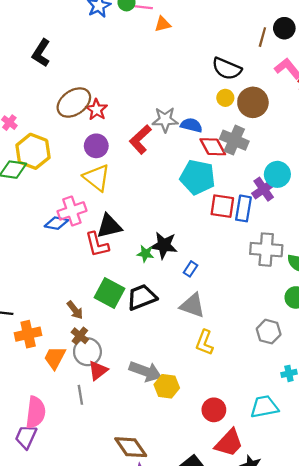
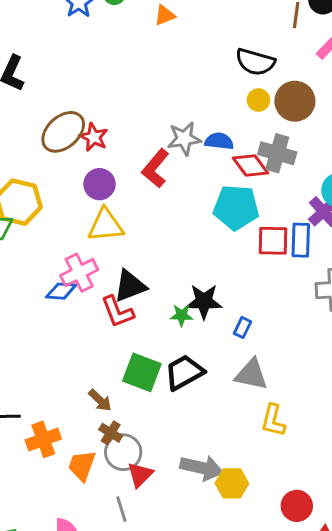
yellow triangle: (97, 178) -> (106, 225), turned -36

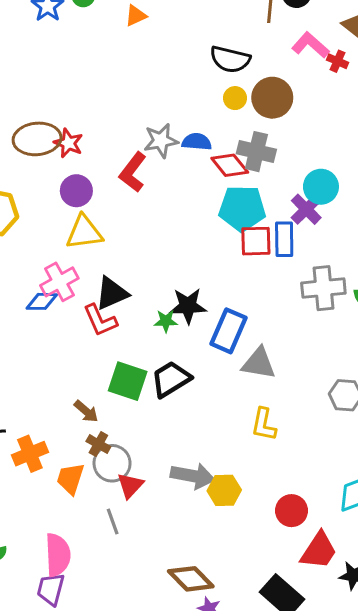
brown ellipse: (63, 132) -> (37, 139), turned 39
cyan pentagon: (236, 207) -> (242, 208), moved
blue rectangle: (243, 327) -> (228, 331), size x2.0
gray triangle: (251, 374) -> (259, 363), moved

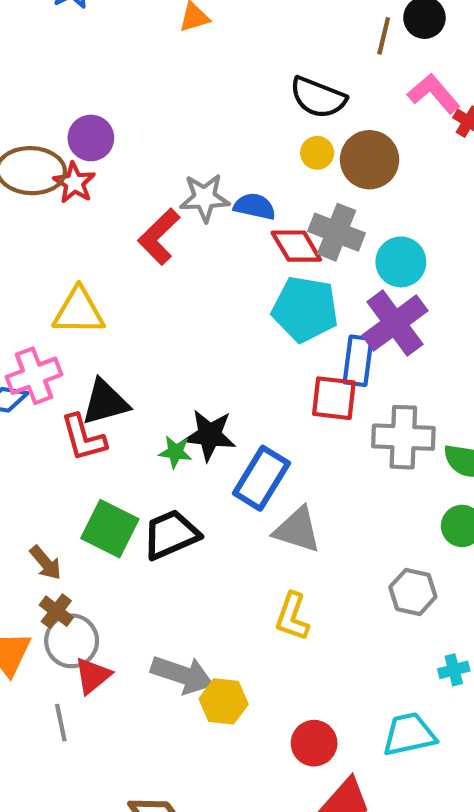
cyan circle: (321, 187) -> (401, 262), moved
purple circle: (76, 191) -> (91, 138), moved
purple cross: (306, 209) -> (395, 323), size x1.4
red square: (256, 241) -> (334, 398), moved

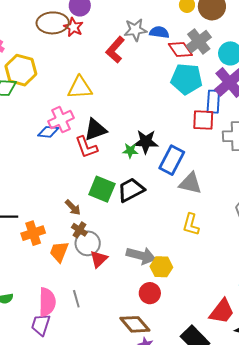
gray cross: (337, 232) -> (199, 42), turned 35
gray line: (61, 723) -> (76, 299), moved
red circle: (314, 743) -> (150, 293), moved

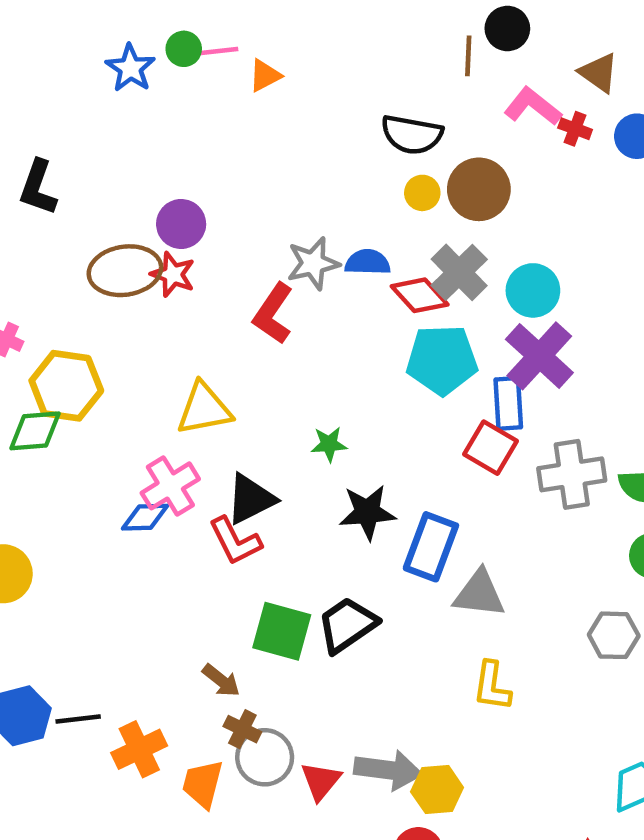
red square: (203, 120) -> (491, 448), turned 35
green star: (130, 151) -> (329, 444), moved
red triangle: (99, 259) -> (321, 781), moved

